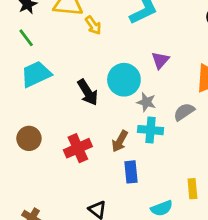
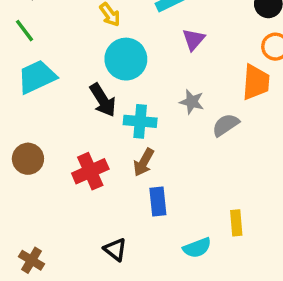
purple triangle: (160, 60) -> (194, 39), moved
cyan circle: (124, 80) -> (126, 59), moved
gray star: (146, 102) -> (192, 102), moved
cyan cross: (151, 130) -> (140, 121), moved

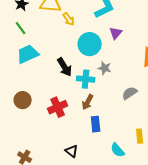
cyan circle: (126, 59) -> (90, 44), moved
gray star: (192, 102) -> (105, 68), moved
gray semicircle: (226, 125) -> (130, 93), moved
cyan semicircle: (197, 248) -> (118, 150), turned 70

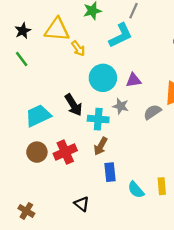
purple triangle: (116, 33) -> (134, 80), moved, turned 40
cyan trapezoid: (28, 54) -> (38, 116), moved
gray semicircle: (130, 93) -> (152, 112), moved
brown circle: (23, 100) -> (37, 152), moved
cyan semicircle: (118, 150) -> (136, 190), moved

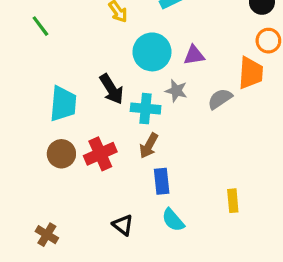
cyan trapezoid: (38, 116) -> (63, 104), turned 120
cyan semicircle: (136, 190) -> (173, 220), moved

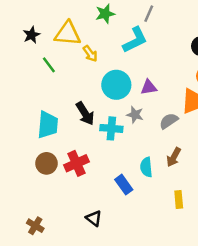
green line: (40, 26) -> (49, 65), moved
brown arrow: (149, 146) -> (174, 157), moved
blue rectangle: (162, 181) -> (124, 185), turned -30
cyan semicircle: (173, 220) -> (146, 167), moved, turned 36

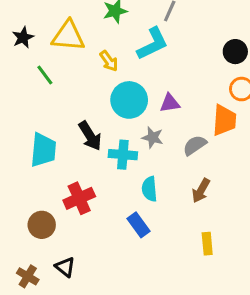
yellow arrow: (90, 54) -> (109, 61), moved
brown circle: (46, 163) -> (42, 225), moved
cyan semicircle: (146, 167) -> (149, 189), moved
black triangle: (94, 218) -> (65, 267), moved

